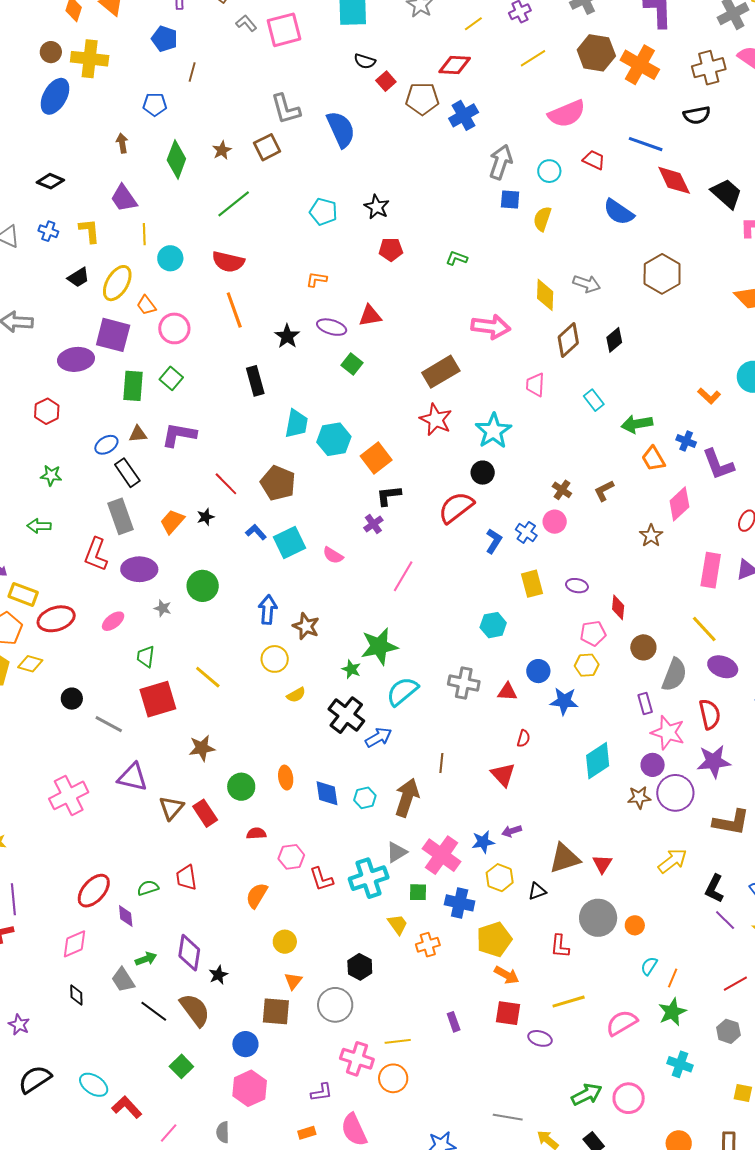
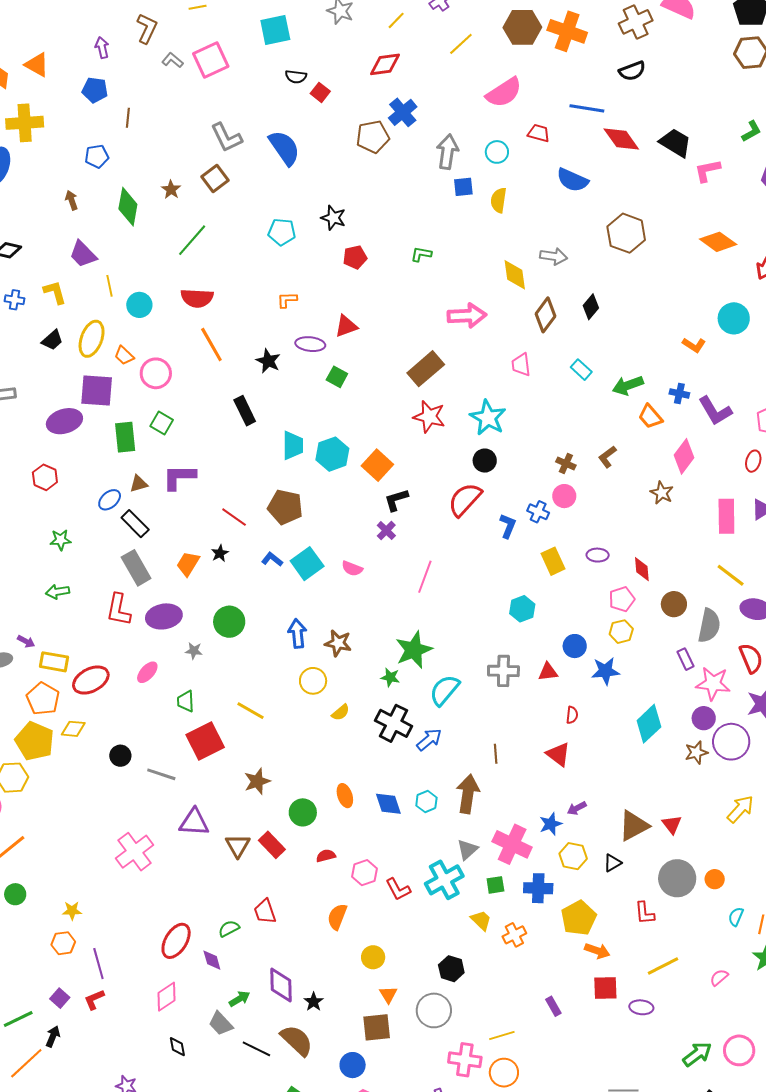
brown pentagon: (422, 99) -> (373, 137), moved
pink semicircle: (622, 1023) -> (719, 977), size x0.6

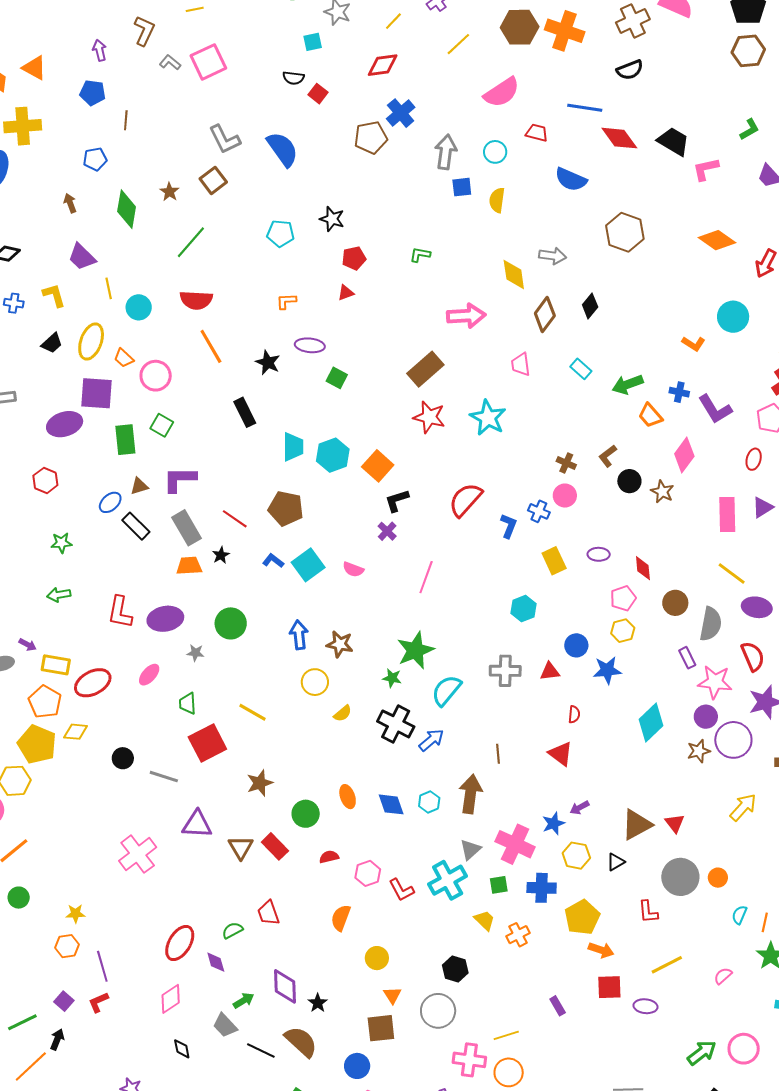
cyan square: (275, 30) -> (313, 42), moved, size x0.6
red triangle: (346, 326) -> (346, 293), moved, size x0.7
black circle: (485, 461) -> (629, 481), moved
orange trapezoid: (188, 564) -> (189, 566), turned 56
gray rectangle: (136, 568) -> (187, 528), moved

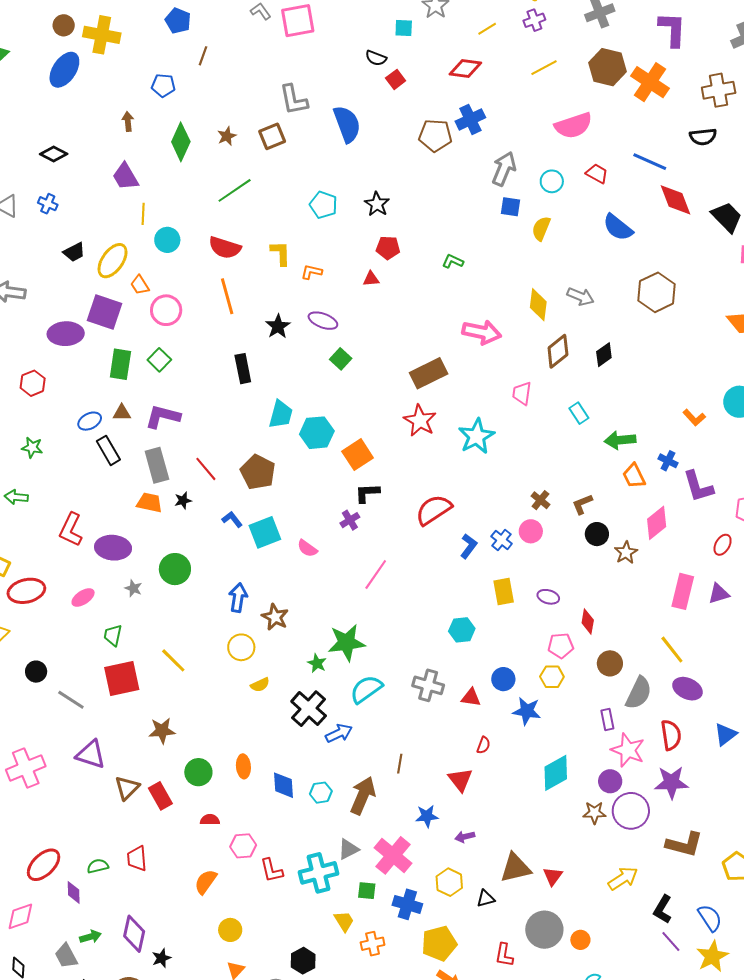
yellow L-shape: (54, 295) -> (281, 253), moved
blue star: (554, 823) -> (427, 816), moved

